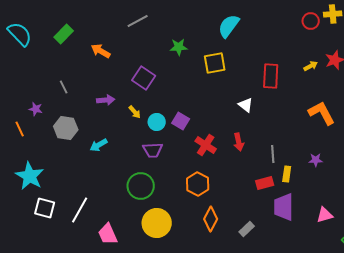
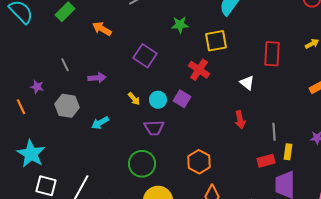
purple arrow: (106, 100) -> (97, 78), moved
yellow arrow: (135, 112) -> (134, 99), moved
red cross: (206, 145) -> (199, 70), moved

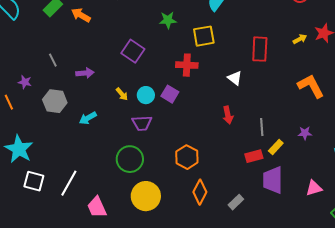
orange arrow: (102, 29) -> (81, 15), moved
red cross: (199, 70) -> (187, 65), turned -30
yellow rectangle: (288, 152) -> (276, 147), turned 35

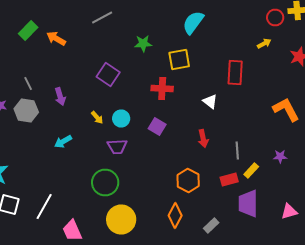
yellow arrow: (300, 39) -> (264, 44), moved
purple arrow: (85, 73) -> (60, 96), turned 78
purple square: (170, 94) -> (157, 126), moved
gray hexagon: (55, 101) -> (26, 110), moved
orange hexagon: (187, 157) -> (188, 180), moved

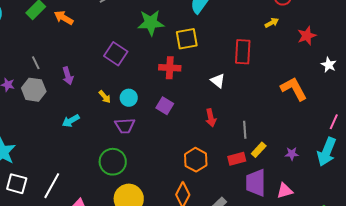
green star: (143, 44) -> (151, 23), size x1.5
purple star: (280, 156) -> (292, 154), moved
pink triangle: (289, 212) -> (285, 191), moved

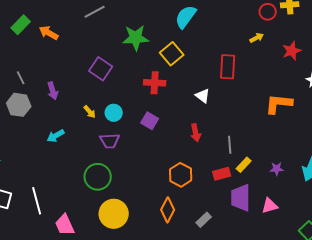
yellow square: (187, 39) -> (172, 54), turned -30
orange L-shape: (294, 89) -> (279, 104), turned -56
white line: (52, 186) -> (37, 201), turned -44

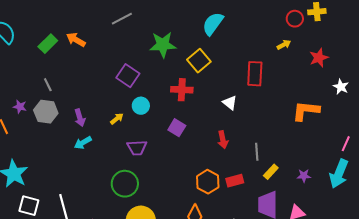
green rectangle: (21, 25) -> (48, 44), moved
purple arrow: (53, 91) -> (80, 118), moved
yellow arrow: (90, 112) -> (117, 119), turned -88
cyan circle: (114, 113) -> (141, 106), moved
red rectangle: (222, 174) -> (235, 181), moved

